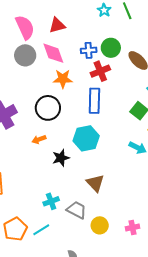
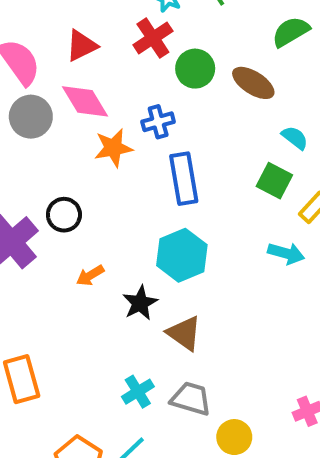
blue cross: (89, 50) -> (158, 122), moved
red cross: (100, 71) -> (153, 38), moved
black circle: (48, 108) -> (64, 215), moved, size x0.7
brown triangle: (95, 183) -> (184, 333), moved
yellow circle: (100, 225) -> (234, 437), moved

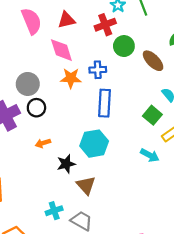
gray circle: (31, 117) -> (28, 84), moved

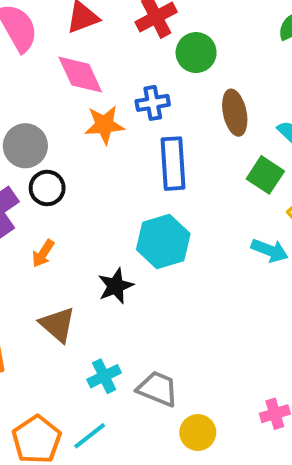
brown ellipse: (153, 61) -> (235, 113), moved, turned 40
orange arrow: (43, 143) -> (43, 253), moved, turned -32
brown triangle: (86, 185) -> (58, 325), moved

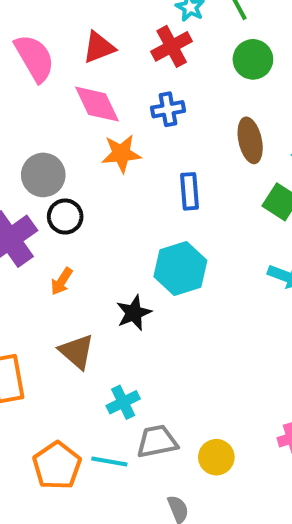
green circle: (196, 53) -> (253, 59), moved
blue cross: (153, 103) -> (168, 109), moved
blue rectangle: (173, 164) -> (189, 191), size x0.7
gray trapezoid: (158, 389) -> (157, 441), moved, turned -33
cyan line: (90, 436) -> (109, 461), turned 48

